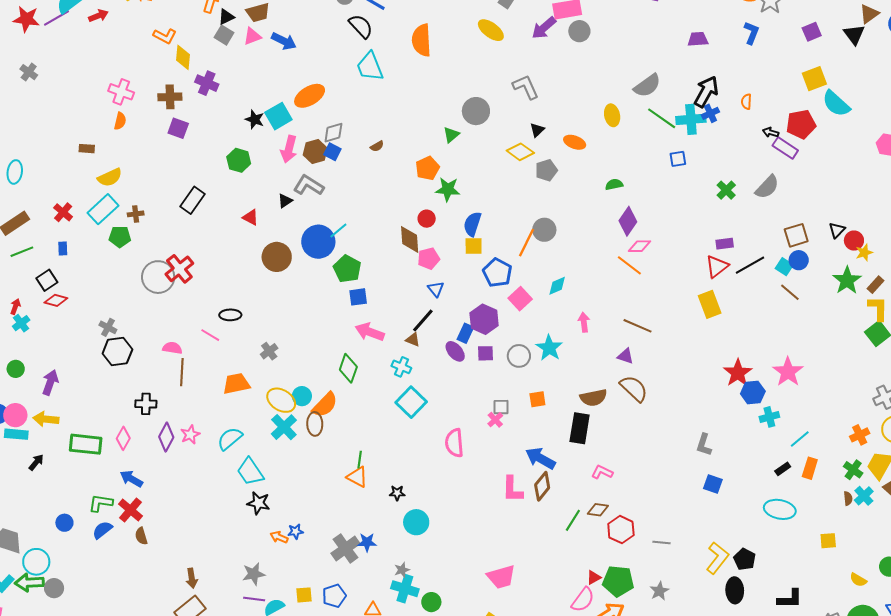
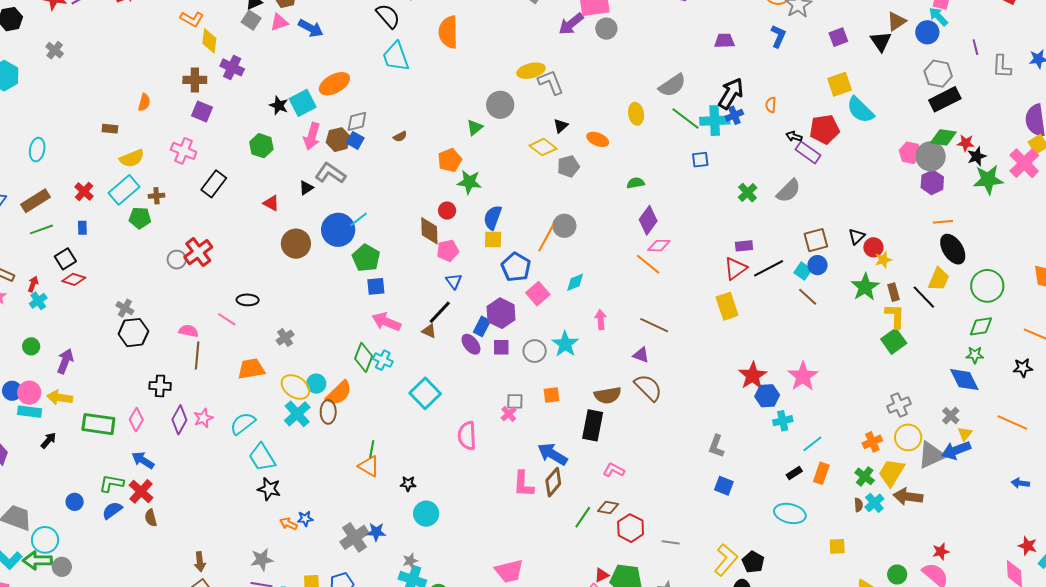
yellow ellipse: (491, 30) -> (531, 71), moved, turned -52
pink cross: (121, 92) -> (184, 151), moved
gray circle: (158, 277) -> (177, 260), size x0.6
brown rectangle: (876, 285) -> (893, 292), turned -60
cyan cross: (401, 367) -> (383, 360), moved

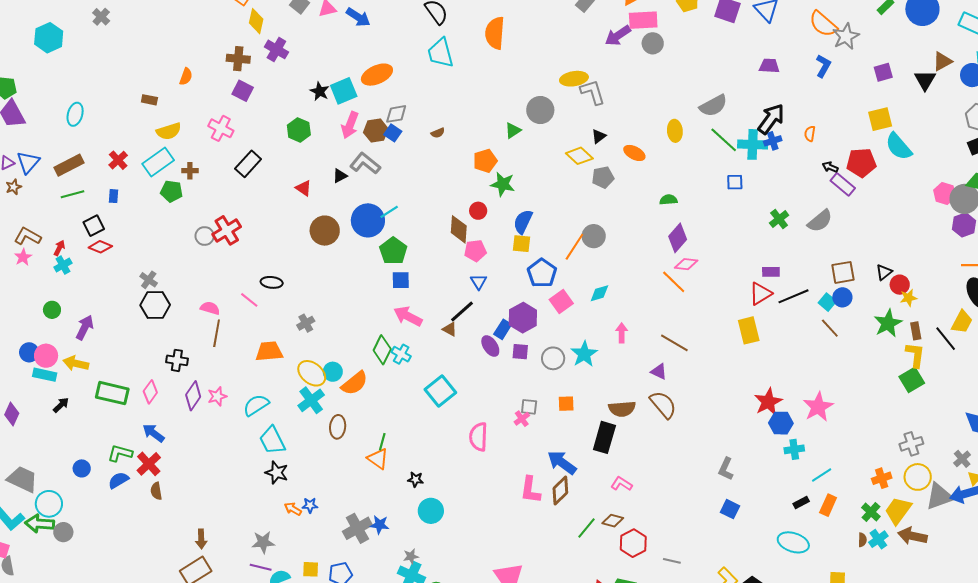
brown ellipse: (328, 412) -> (338, 427), moved

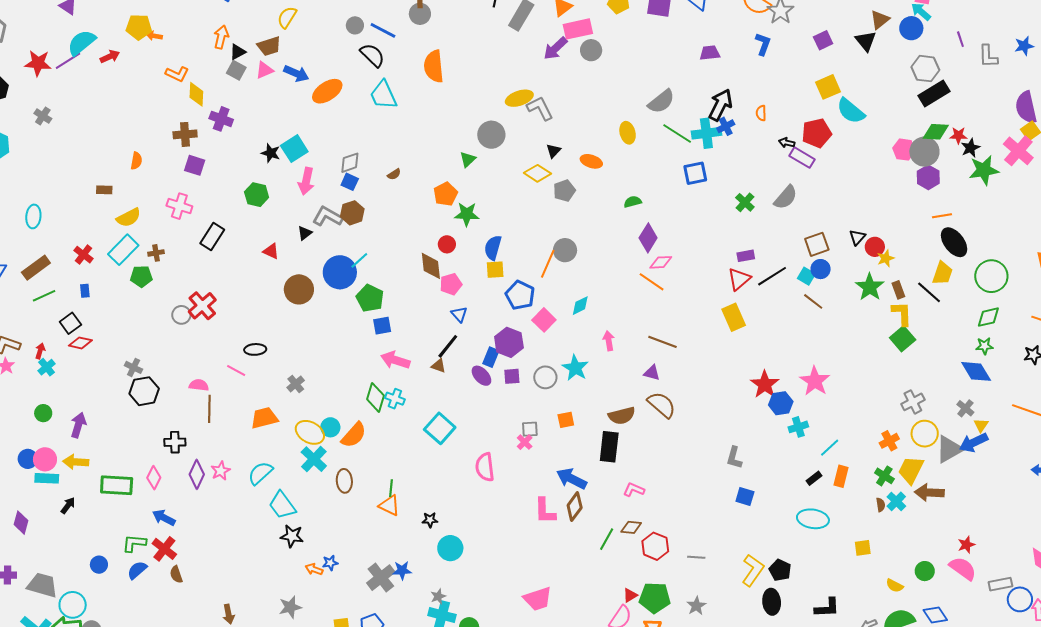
orange ellipse: (377, 75) -> (327, 91), moved
brown hexagon: (376, 131) -> (352, 213), moved
blue square: (735, 182) -> (695, 173), size x1.4

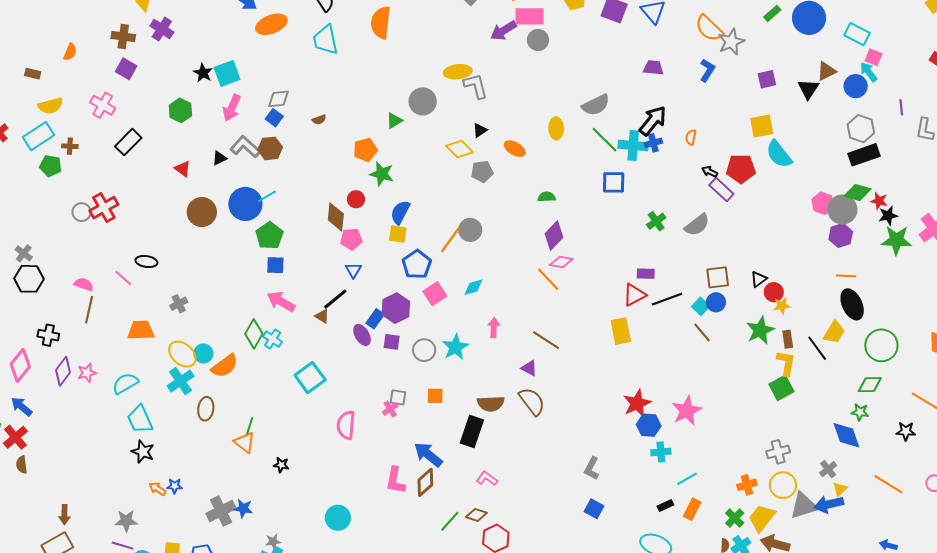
pink diamond: (154, 478) -> (20, 365), size x1.4
cyan circle: (450, 548) -> (338, 518), moved

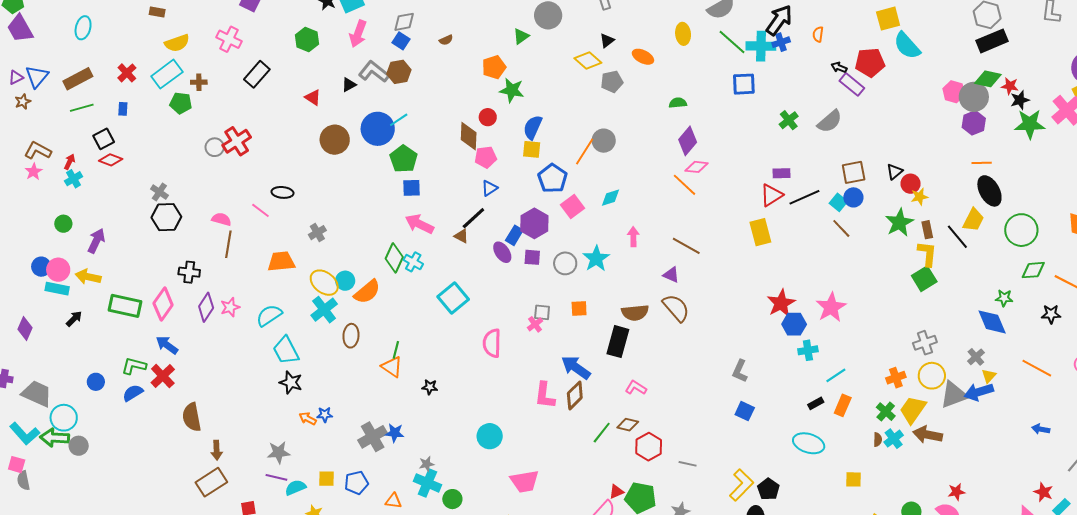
blue triangle: (353, 270) -> (489, 188), turned 30
green diamond: (870, 385) -> (1033, 270), moved
brown semicircle: (22, 465) -> (192, 417), moved, size x1.6

